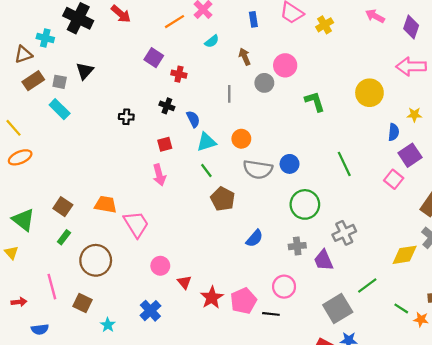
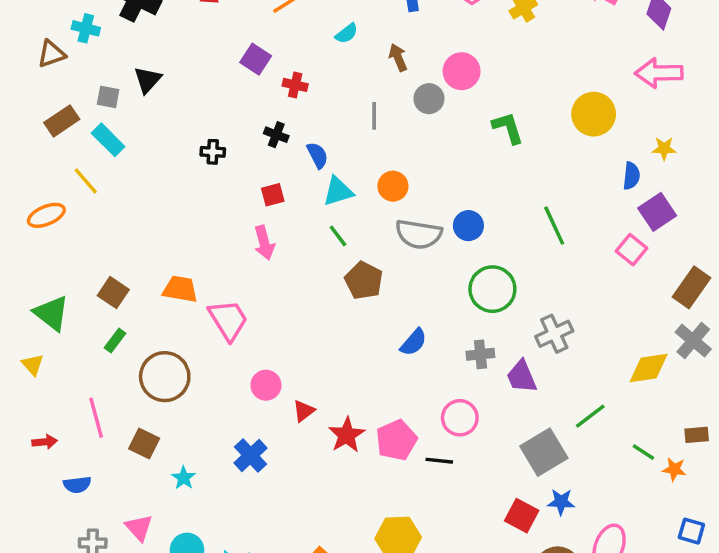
brown rectangle: (33, 81) -> (62, 121), moved
yellow line: (14, 128) -> (86, 181), moved
red triangle: (184, 282) -> (304, 411), turned 32

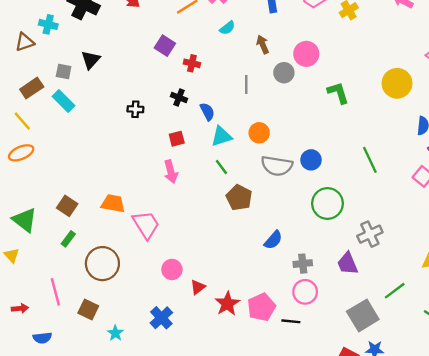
yellow line: (86, 181) -> (22, 121), moved
gray cross: (480, 354) -> (303, 264), moved

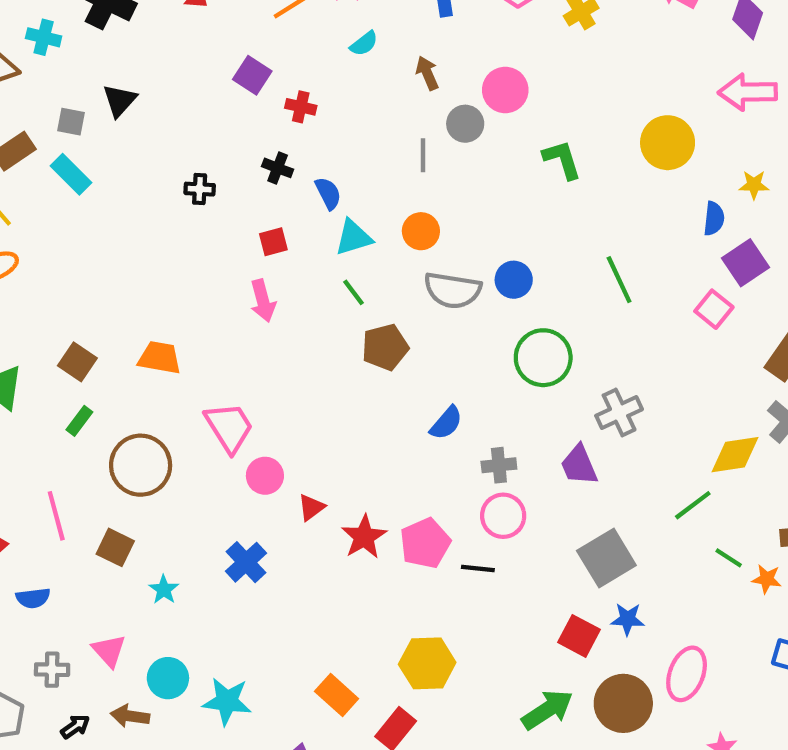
gray line: (246, 84) -> (423, 155), moved
brown pentagon: (239, 198) -> (385, 347), turned 30
pink trapezoid: (146, 225) -> (229, 427), moved
green line: (395, 291) -> (693, 505), moved

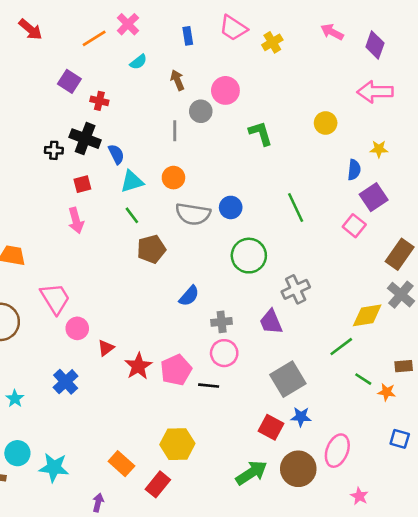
yellow circle: (668, 143) -> (326, 123), size x0.7
black cross: (278, 168) -> (85, 139), size x1.6
black cross: (200, 189) -> (54, 150), moved

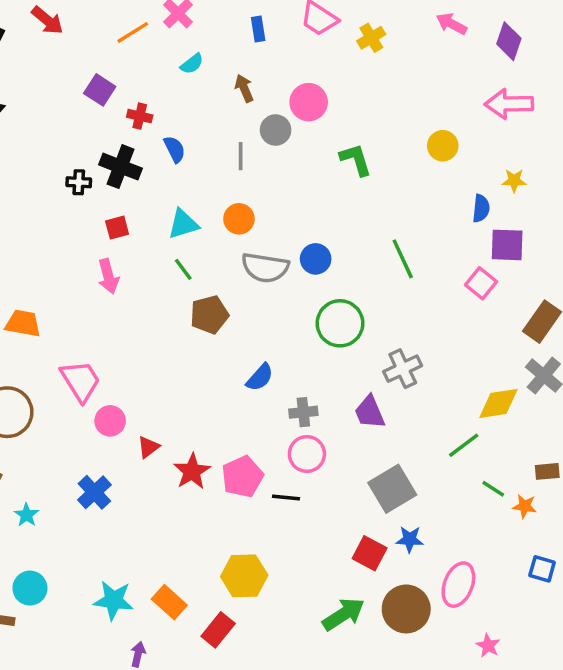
blue semicircle: (116, 154) -> (175, 149), moved
purple square: (374, 197) -> (507, 245), turned 36
cyan star: (54, 467) -> (114, 600), moved

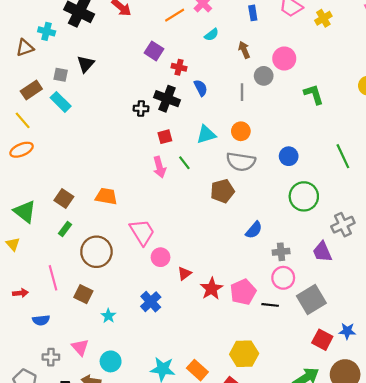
gray semicircle: (265, 268) -> (241, 162), moved
green line: (183, 269) -> (184, 163), moved
gray square: (392, 489) -> (311, 300), moved

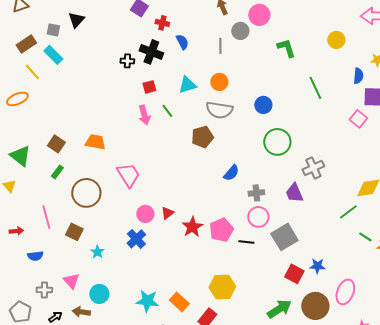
yellow line: (23, 120) -> (32, 72), moved
green line: (343, 156) -> (315, 88), moved
pink circle: (161, 257) -> (145, 214), moved

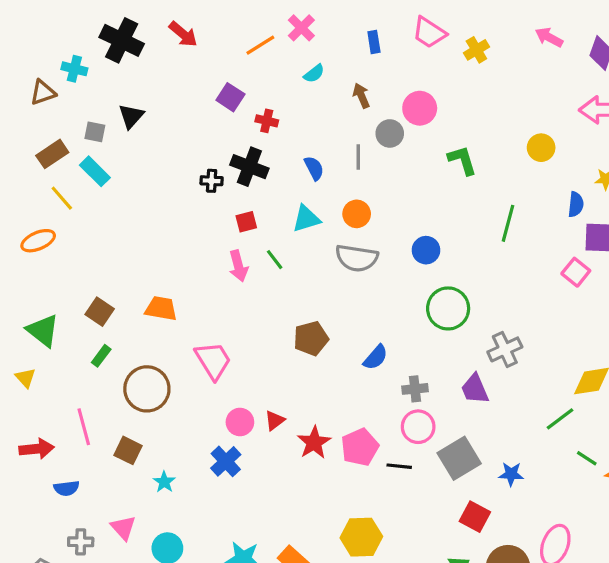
blue semicircle: (182, 42) -> (314, 168), moved
green line: (315, 88) -> (508, 223), turned 40
brown pentagon: (202, 137) -> (311, 338), moved
red arrow: (16, 231) -> (37, 449), size x1.5
blue star: (317, 266) -> (511, 474), moved

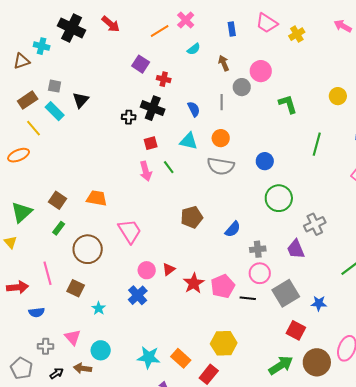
black triangle: (131, 116) -> (81, 100), moved
cyan triangle: (306, 219) -> (189, 141), turned 30
green triangle: (43, 331) -> (22, 212), turned 40

